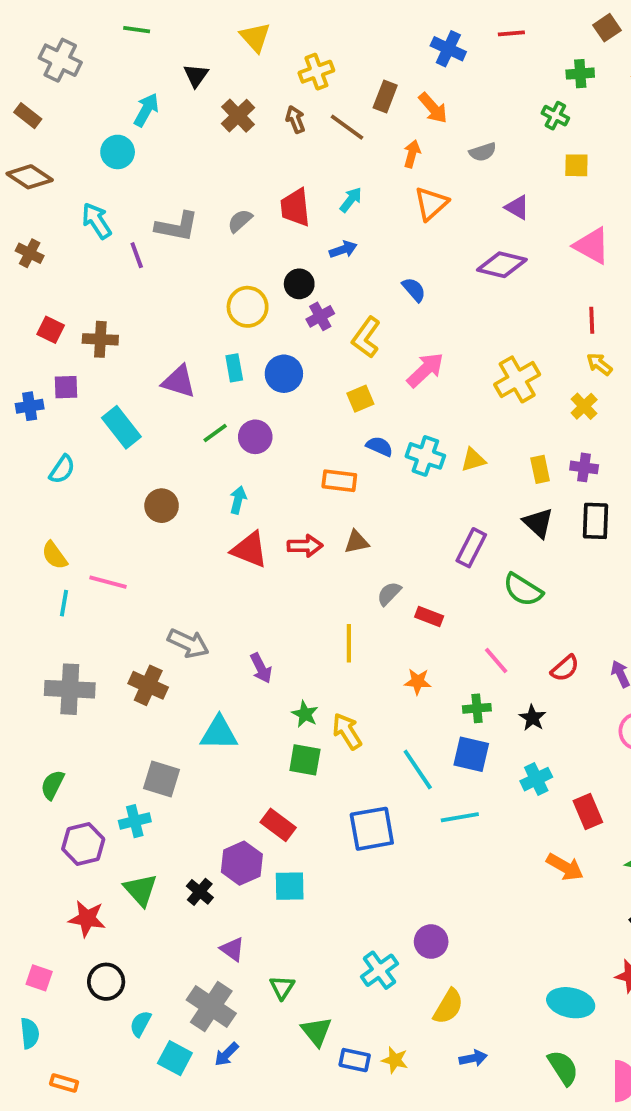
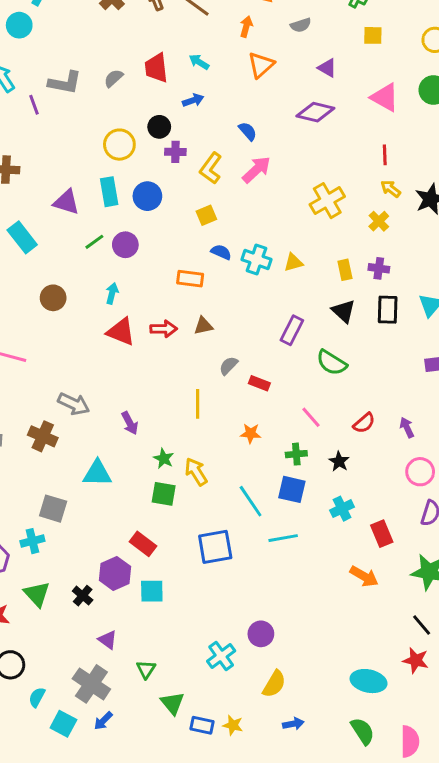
cyan arrow: (351, 200) -> (199, 62), turned -96
purple cross: (320, 316) -> (175, 152), turned 30
cyan rectangle: (234, 368) -> (109, 192), size x1.4
pink arrow: (425, 370) -> (256, 170), moved

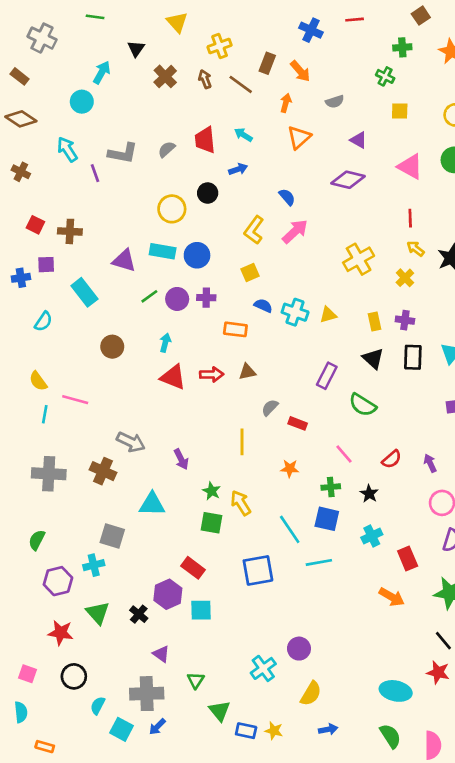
purple cross: (175, 152) -> (206, 298), moved
cyan rectangle: (109, 192) -> (163, 251), turned -70
gray cross: (91, 684) -> (147, 694), turned -36

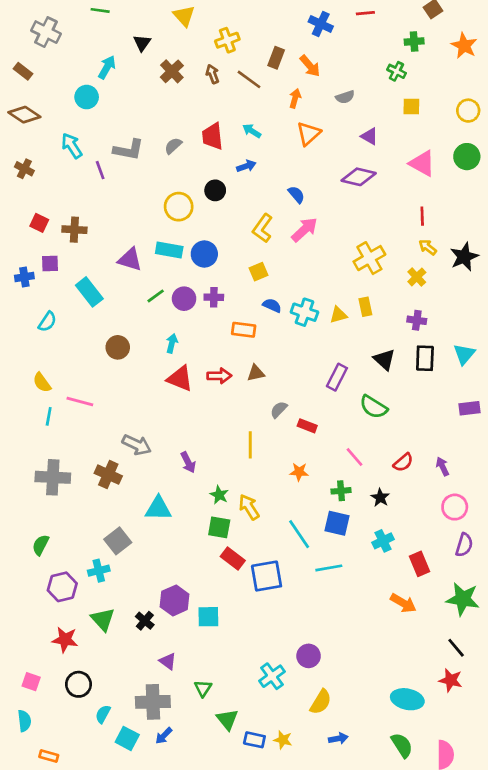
yellow rectangle: (374, 321) -> (365, 307), moved
gray square: (112, 536) -> (118, 541), turned 35
red rectangle: (193, 568) -> (233, 558), moved

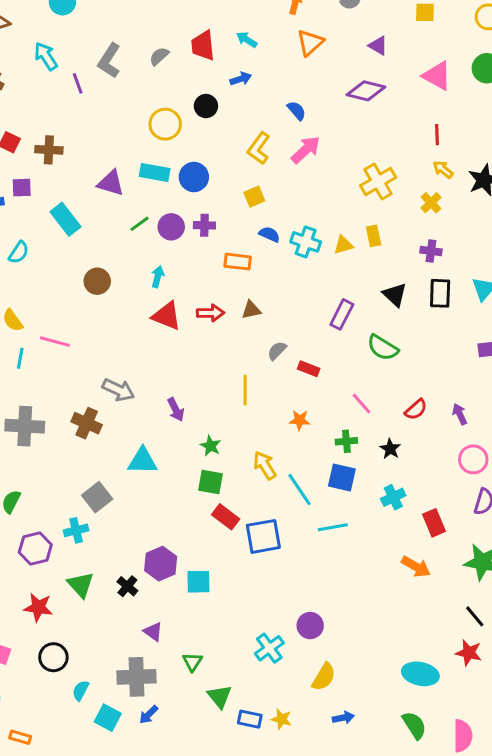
gray L-shape: (129, 150) -> (109, 61), turned 112
yellow arrow: (249, 507) -> (265, 465), moved

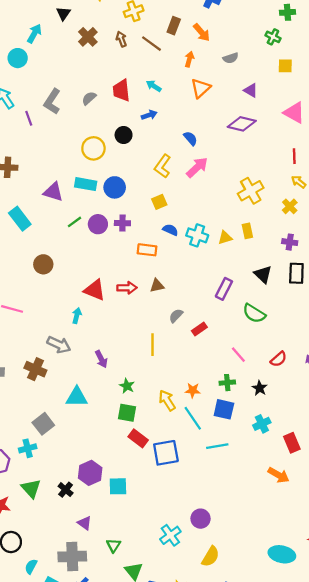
cyan arrow: (158, 277) -> (77, 316), moved
red rectangle: (309, 369) -> (199, 329), turned -56
orange star: (300, 420) -> (193, 390), moved

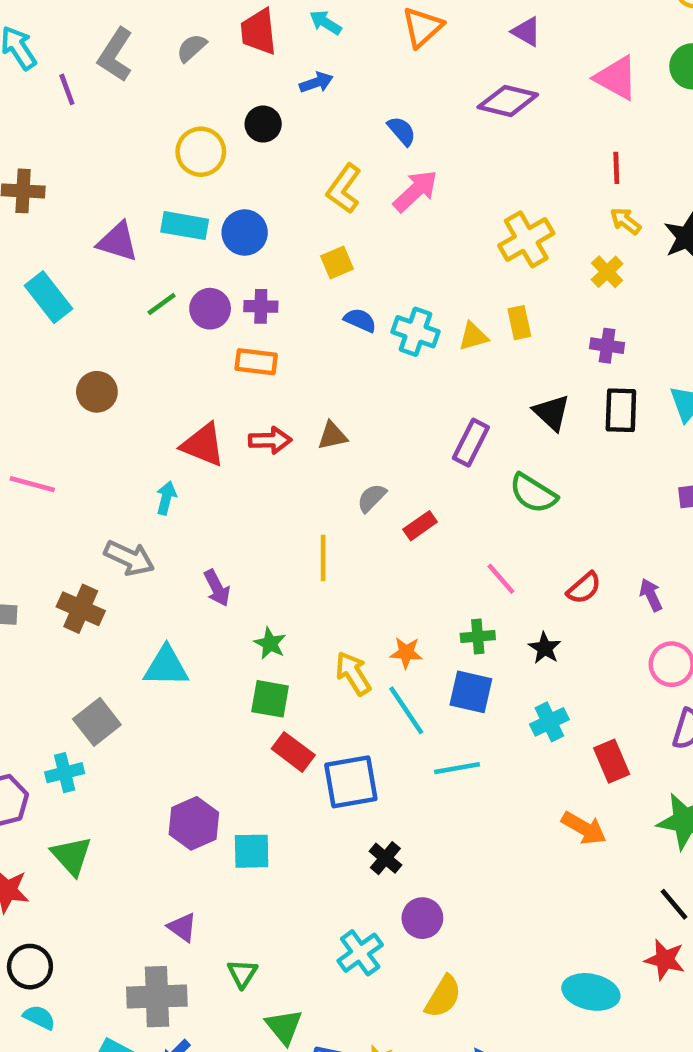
orange rectangle: (147, 250) -> (256, 362), moved
black cross: (66, 490) -> (385, 858), moved
cyan semicircle: (31, 567) -> (39, 1017), moved, turned 88

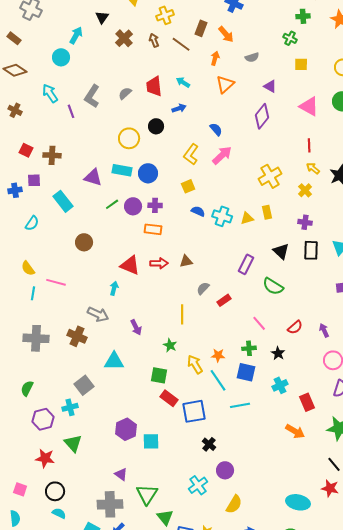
purple diamond: (508, 101) -> (262, 116), turned -65
green star: (270, 643) -> (170, 345), moved
green triangle: (242, 973) -> (147, 494), size x1.6

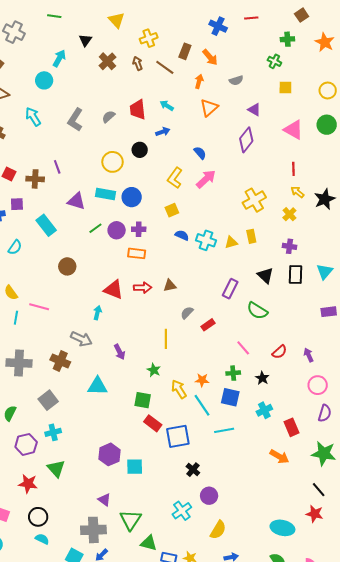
purple line: (71, 111) -> (57, 167), moved
gray square: (84, 385) -> (48, 400), moved
green triangle: (165, 517) -> (149, 543), turned -36

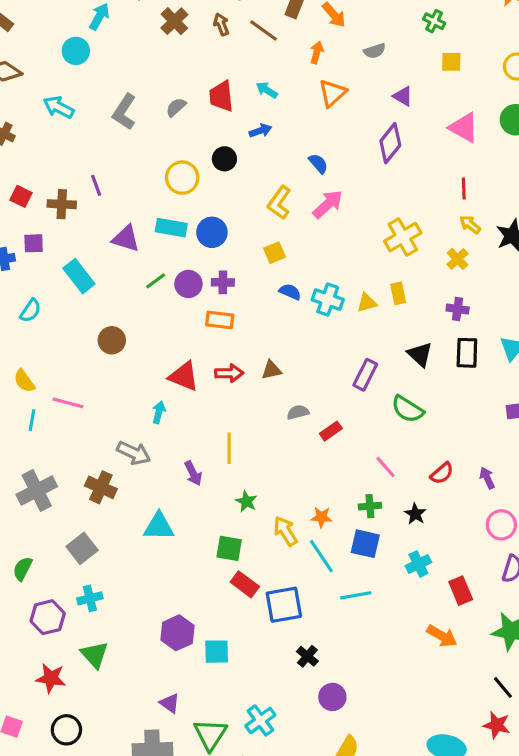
cyan arrow: (33, 117) -> (59, 107), turned -30
gray semicircle: (187, 313) -> (298, 412), turned 32
yellow line: (166, 339) -> (229, 448), moved
gray cross: (19, 363) -> (37, 490), turned -30
cyan cross: (182, 511) -> (260, 720), moved

